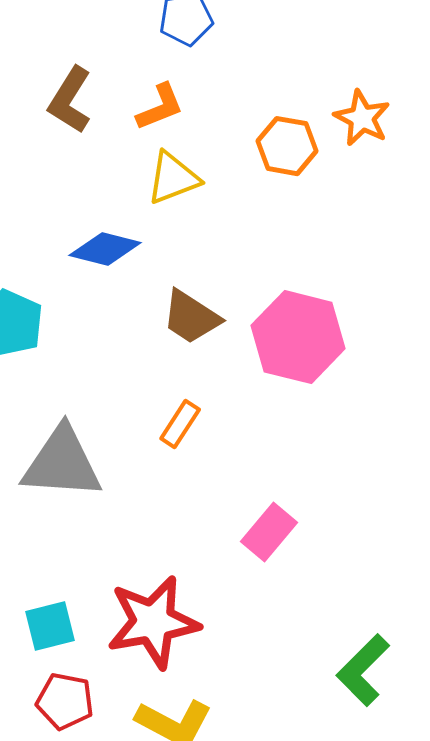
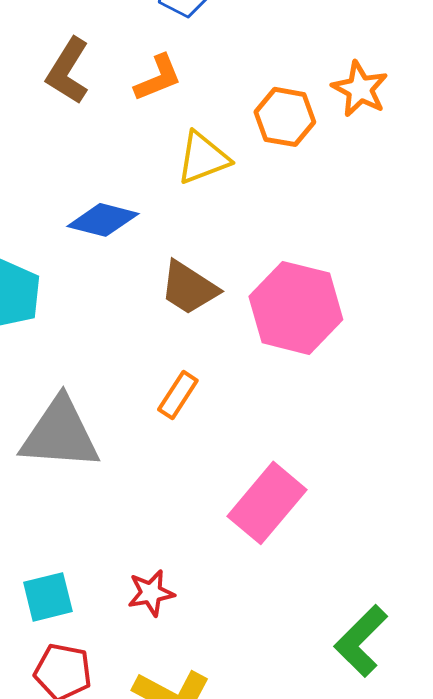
yellow triangle: (173, 178) -> (203, 158), moved
pink rectangle: (269, 532) -> (267, 503), size x1.4
red star: (153, 622) -> (151, 593), size x0.5

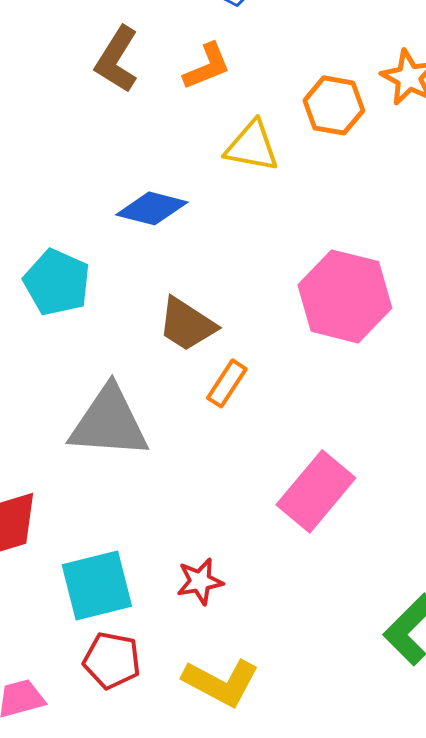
yellow triangle: (203, 158) -> (252, 146), turned 32
brown trapezoid: (189, 288) -> (187, 324), moved
cyan square: (48, 597) -> (97, 585), size x1.4

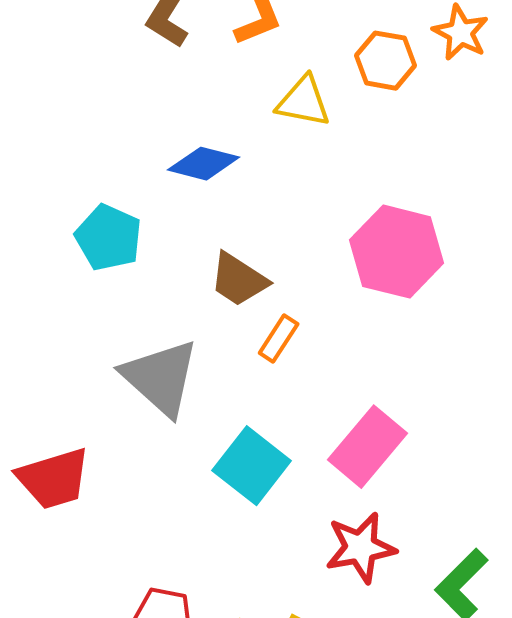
gray triangle: (109, 422) -> (161, 378), turned 38
red star: (200, 581) -> (361, 548), moved, size x1.5
cyan square: (97, 585) -> (252, 466), moved, turned -38

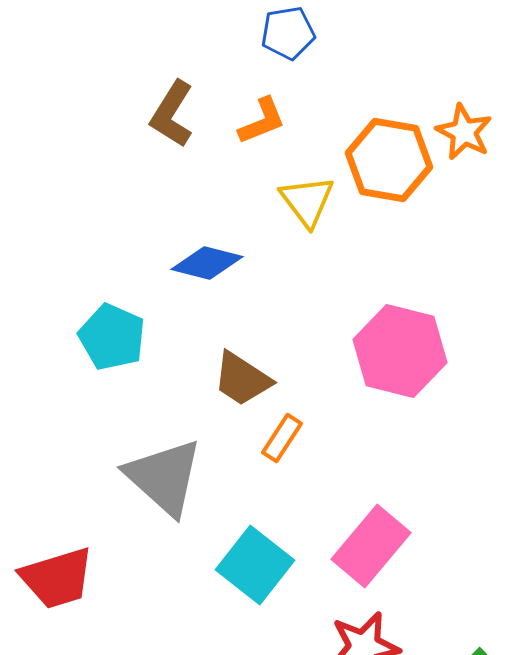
orange hexagon: (386, 61) -> (389, 160), size x1.4
yellow triangle: (304, 102) -> (307, 201), turned 42

